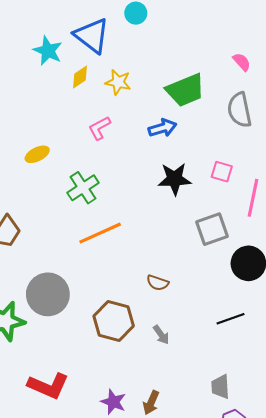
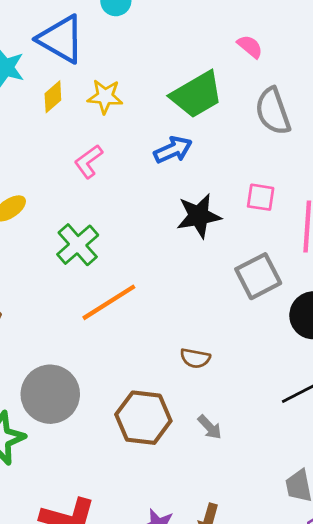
pink semicircle: (242, 62) -> (250, 46), moved

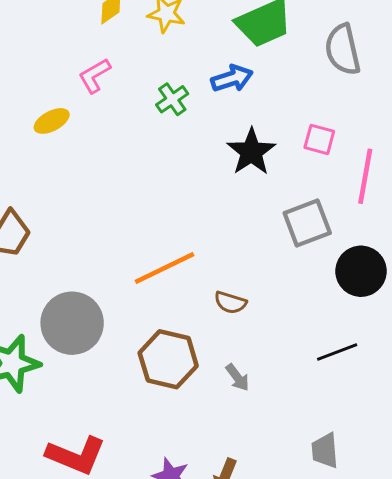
pink L-shape: (89, 161) -> (94, 76), moved
black star: (199, 216) -> (251, 152), turned -30
green cross: (78, 245) -> (172, 99), moved, size x0.7
orange line: (109, 302) -> (164, 268), moved

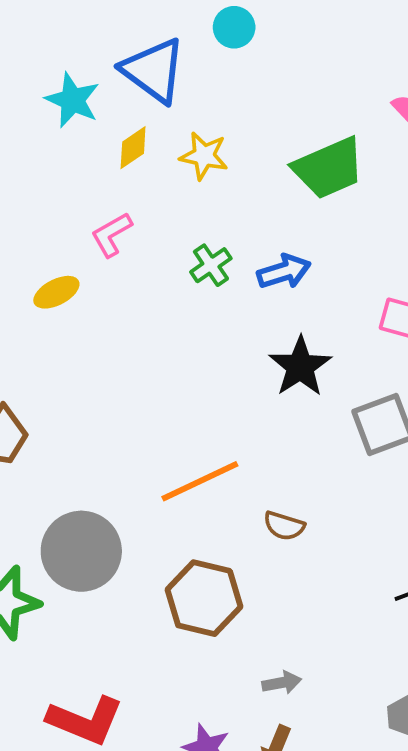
blue arrow: (232, 78) -> (284, 272), moved
black star: (251, 152) -> (300, 367), moved
gray arrow: (237, 377) -> (282, 683), moved, turned -64

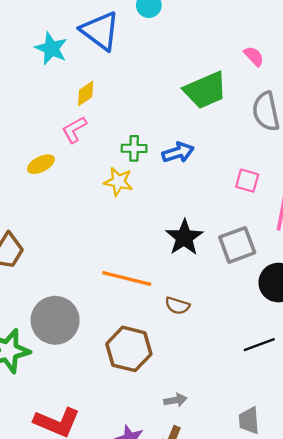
yellow diamond: (133, 148) -> (86, 93), moved
yellow star: (204, 156) -> (118, 182), moved
green cross: (211, 265) -> (134, 148), turned 35
black star: (300, 367) -> (184, 237), moved
orange line: (200, 481) -> (127, 279), turned 39

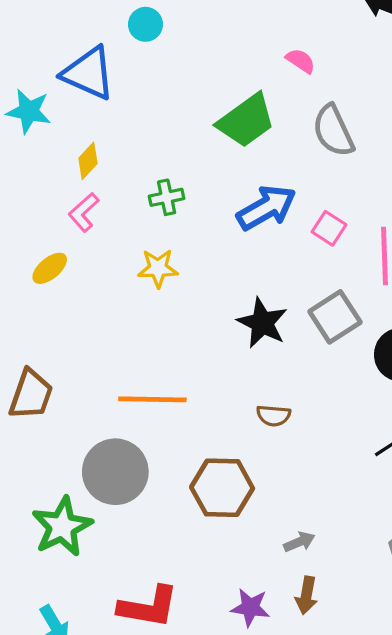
green cross: (134, 148) -> (167, 197), moved
blue arrow: (178, 152) -> (266, 208), moved, size x1.4
pink square: (247, 181) -> (329, 228), turned 30
orange line: (127, 279) -> (152, 399), moved

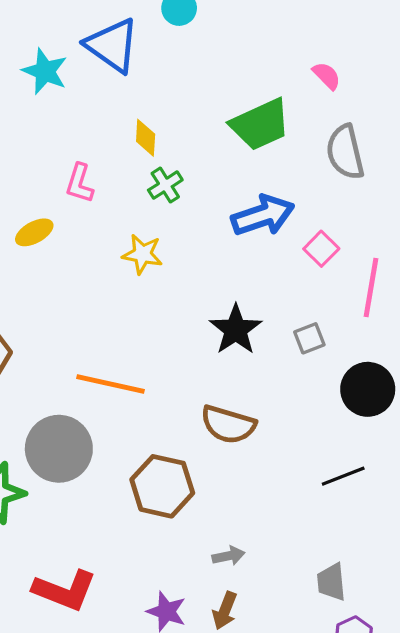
yellow diamond: (88, 161) -> (146, 138), moved, turned -51
green cross: (167, 197) -> (165, 185), turned -32
pink L-shape: (84, 212) -> (80, 183), turned -42
gray square: (335, 317) -> (309, 338), size x0.6
brown semicircle: (274, 416) -> (228, 425), size x1.6

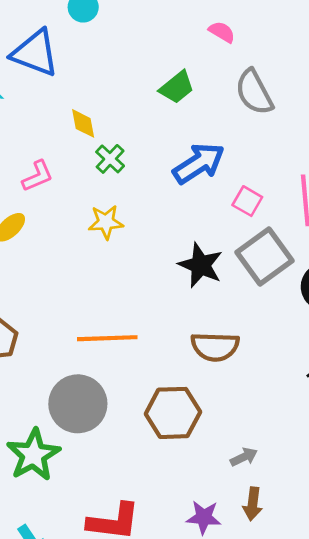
green trapezoid: (260, 124) -> (177, 87), size x0.7
pink L-shape: (80, 183) -> (38, 176), turned -116
pink square: (321, 249) -> (247, 201), moved
gray square: (309, 338) -> (265, 256), size x2.0

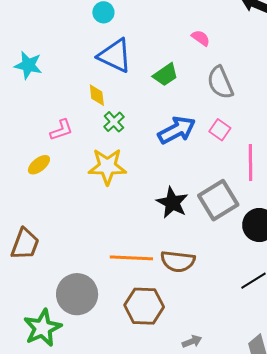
blue triangle: (35, 53) -> (115, 56), moved
pink square: (247, 201) -> (220, 130), moved
yellow star: (106, 222) -> (107, 166), size x1.5
orange line: (107, 338) -> (131, 258), moved

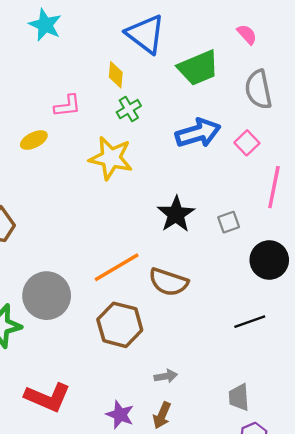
green trapezoid: (165, 75) -> (198, 68), size x1.4
gray square: (218, 200) -> (229, 222), size x0.5
orange line: (131, 258) -> (117, 267), turned -45

